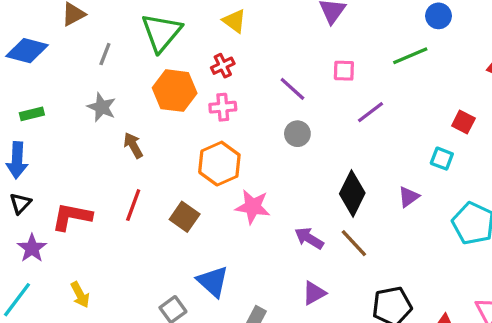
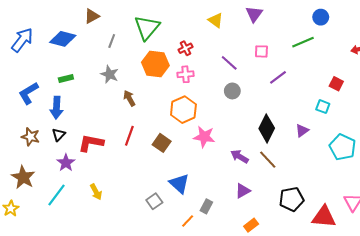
yellow triangle: (234, 21) -> (216, 20), moved

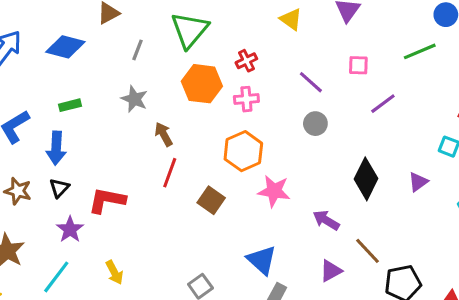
red line: (129, 136) -> (170, 173), moved
brown line: (268, 160) -> (368, 251), moved
blue triangle: (179, 184) -> (262, 260), moved

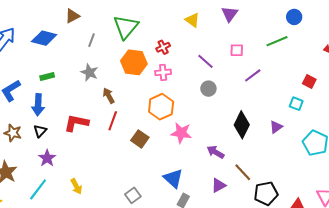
red L-shape: (107, 200) -> (76, 123), moved

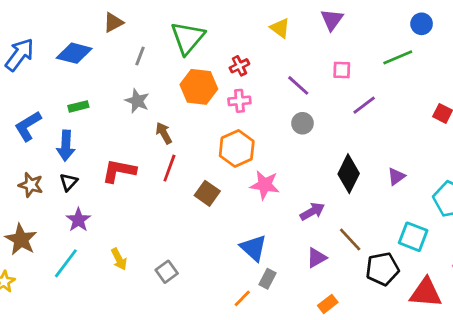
cyan square: (296, 104) -> (413, 237), moved, size x1.5
purple arrow: (216, 152) -> (312, 212), turned 120
gray square: (133, 195) -> (167, 272), moved

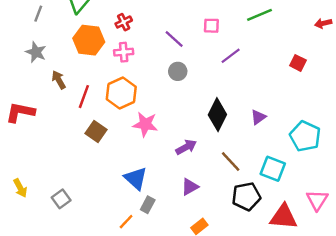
red line: (169, 168) -> (84, 97), moved
brown line: (350, 240) -> (231, 162), moved

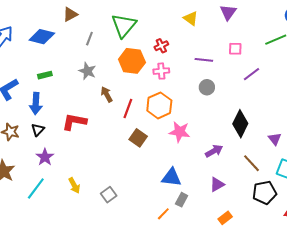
purple line: (174, 39) -> (204, 60), turned -36
purple triangle: (258, 117) -> (275, 139), moved, turned -32
blue triangle: (136, 178) -> (171, 177), turned -35

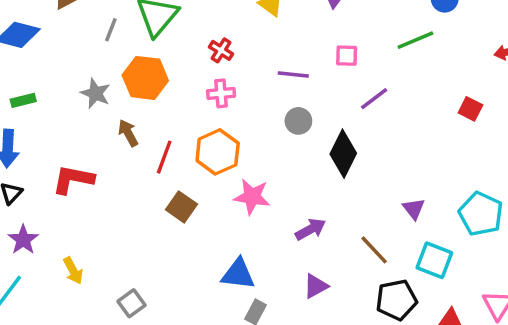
gray line: (89, 39) -> (111, 30), moved
red cross: (161, 46) -> (221, 50), turned -32
orange hexagon: (132, 61) -> (145, 78), moved
black diamond: (240, 124) -> (343, 154), moved
yellow arrow: (74, 185) -> (73, 271), moved

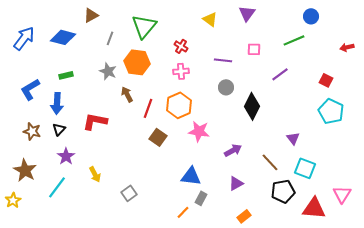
gray line: (111, 30) -> (110, 38), moved
purple line: (374, 99) -> (280, 74), moved
cyan pentagon: (481, 214) -> (331, 111), moved

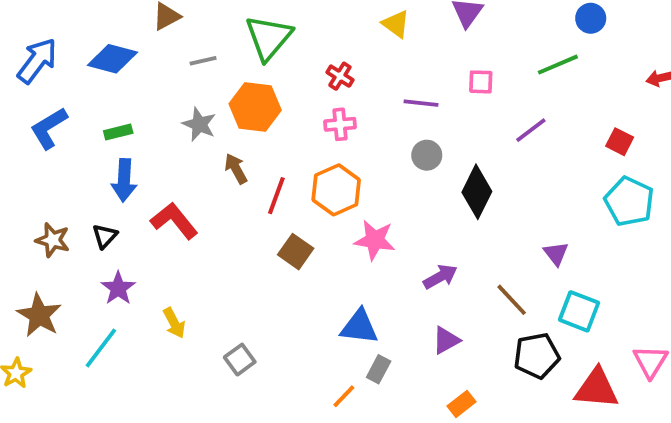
gray line: (110, 38) -> (203, 61), turned 56
blue L-shape: (30, 89) -> (49, 128), moved
blue arrow: (57, 103) -> (124, 180), moved
red L-shape: (95, 121) -> (174, 221), turned 40

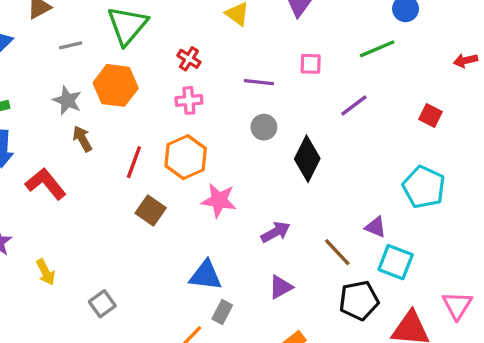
brown arrow: (236, 169) -> (82, 139), moved
cyan pentagon: (629, 201) -> (424, 187), moved
purple triangle: (556, 254) -> (376, 227), moved, turned -30

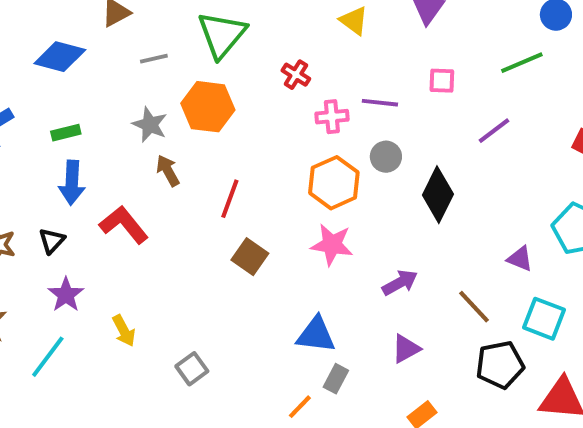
pink cross: (189, 100) -> (332, 117), moved
orange hexagon: (186, 157) -> (334, 183), moved
purple triangle: (376, 227) -> (520, 259), moved

